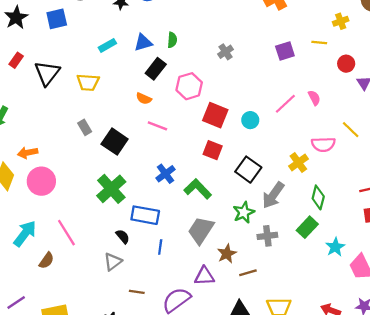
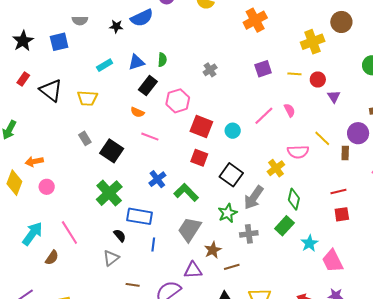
yellow cross: (341, 21) -> (313, 42), size x1.6
yellow line: (319, 43) -> (294, 74), moved
black triangle: (47, 73) -> (51, 90), turned -30
pink circle: (41, 181) -> (47, 187), size x0.6

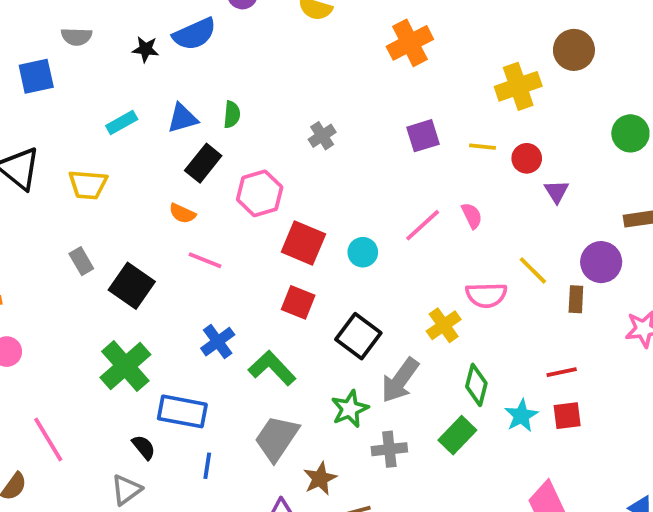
cyan star: (309, 243) -> (521, 416), moved

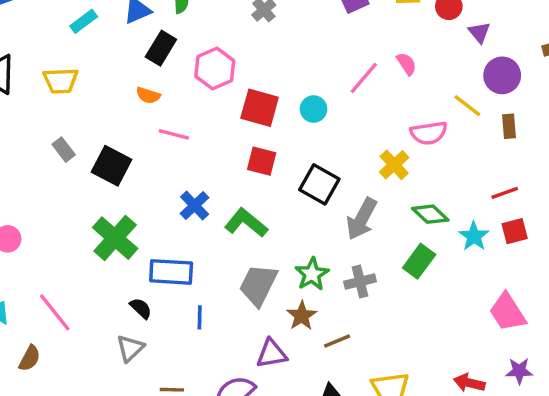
purple circle: (601, 262) -> (502, 75), moved
green diamond: (476, 385) -> (430, 214), turned -54
green star: (350, 409) -> (312, 274), moved

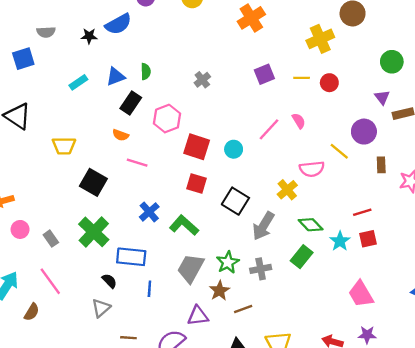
purple triangle: (479, 32) -> (382, 97), moved
yellow trapezoid: (61, 81) -> (64, 146), moved
brown rectangle: (509, 126) -> (381, 165), moved
gray rectangle: (64, 150) -> (51, 239), moved

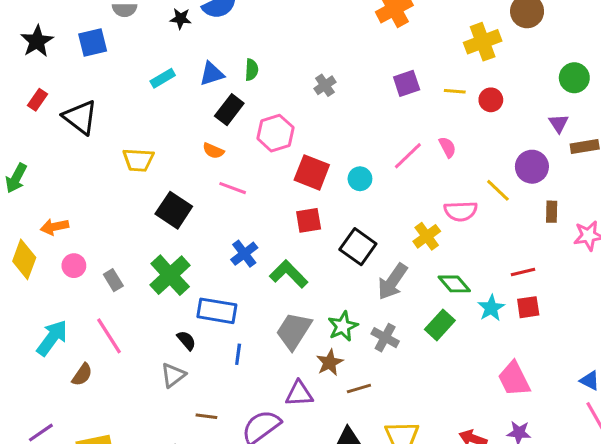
red square: (197, 183) -> (309, 220), turned -30
gray cross: (261, 269) -> (385, 338), turned 36

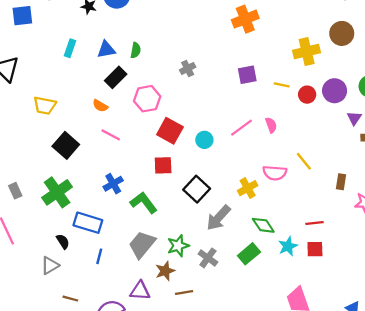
cyan rectangle: (163, 78) -> (70, 48), turned -48
purple circle: (532, 167) -> (335, 91), moved

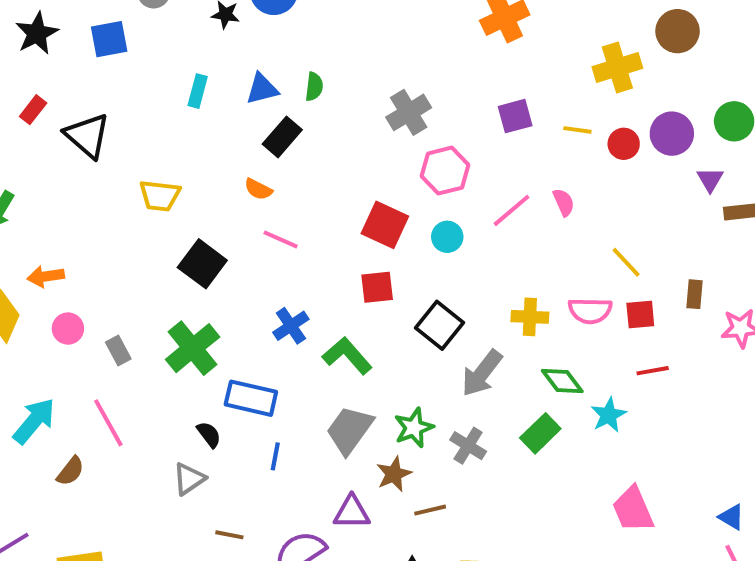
gray cross: (188, 69) -> (409, 112), size x1.5
pink hexagon: (147, 99) -> (445, 171), moved
pink semicircle: (275, 173) -> (590, 311), moved
yellow cross: (248, 188) -> (530, 317), turned 36
red square: (315, 249) -> (640, 314), moved

